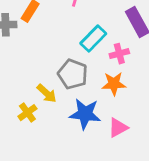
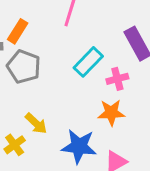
gray pentagon: (73, 74) -> (24, 67), moved

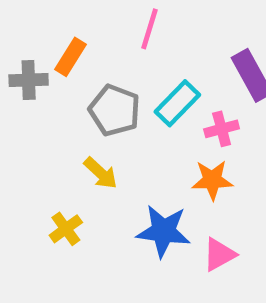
gray pentagon: (24, 67) -> (115, 110), moved
yellow arrow: (36, 123) -> (101, 173), moved

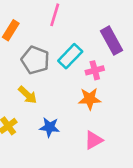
blue star: (163, 231) -> (50, 127), moved, size x0.7

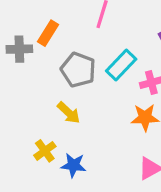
blue star: (50, 127) -> (73, 165), moved

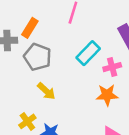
gray pentagon: (78, 70) -> (38, 57), moved

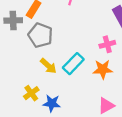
cyan rectangle: (88, 53) -> (73, 64), moved

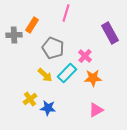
gray pentagon: (40, 35) -> (53, 48), moved
pink cross: (107, 44) -> (85, 56), moved, turned -32

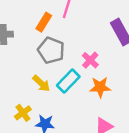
orange rectangle: (32, 25) -> (44, 22), moved

